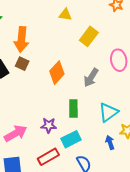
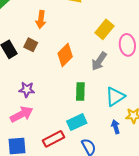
yellow rectangle: (89, 36) -> (104, 29), moved
orange arrow: (22, 39) -> (41, 20), moved, size x0.7
purple star: (49, 125) -> (27, 90), moved

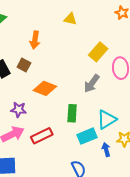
orange diamond: (65, 55) -> (45, 88), moved, turned 65
cyan rectangle: (77, 122) -> (87, 136), moved
red rectangle: (54, 139) -> (42, 136), moved

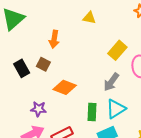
cyan triangle: (107, 119) -> (116, 109), moved

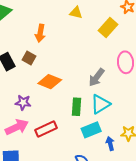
yellow rectangle: (117, 50) -> (108, 27), moved

